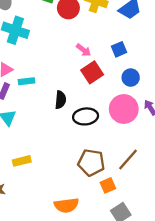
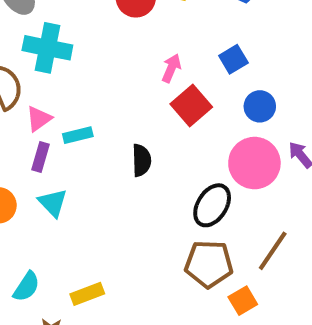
pink arrow: (84, 50) -> (171, 68), turned -98
black ellipse: (86, 116) -> (212, 205), moved, turned -45
yellow rectangle: (22, 161) -> (87, 294), moved

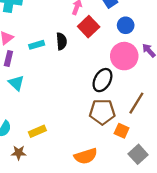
cyan rectangle: (78, 135) -> (37, 45), moved
black semicircle: (141, 160) -> (62, 41), moved
orange square: (243, 301) -> (122, 131), turned -32

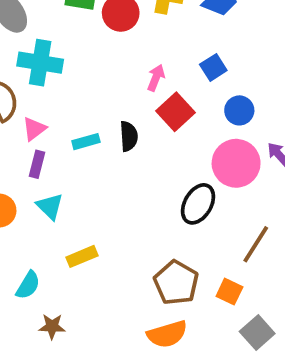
brown pentagon: (102, 112) -> (176, 283), moved, turned 30
yellow rectangle: (37, 131) -> (82, 256), moved

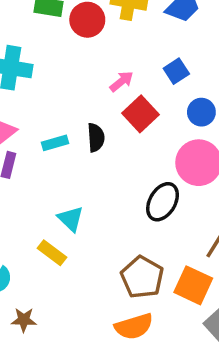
pink arrow: (156, 78) -> (121, 81), turned 30
cyan triangle: (50, 206) -> (71, 219), moved
yellow rectangle: (82, 256) -> (52, 253), turned 60
orange square: (229, 292) -> (193, 285), size x1.5

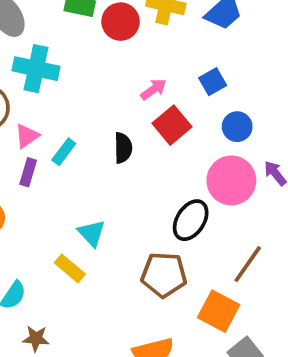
cyan rectangle: (55, 143) -> (64, 152), moved, turned -40
brown pentagon: (142, 277) -> (164, 275), moved, turned -30

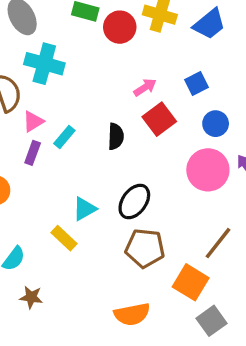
black ellipse: (191, 220) -> (134, 202), moved
cyan triangle: (92, 233) -> (84, 209), turned 40

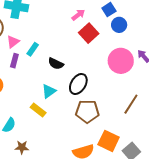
blue circle: (216, 124) -> (119, 25), moved
black semicircle: (116, 136) -> (56, 64), moved, turned 119
orange square: (191, 282) -> (109, 141), moved

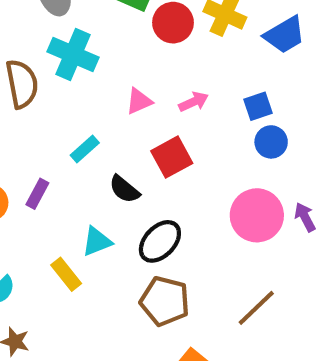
red square: (89, 33) -> (172, 157), moved
pink triangle: (13, 42) -> (139, 101), moved
purple rectangle: (14, 61) -> (37, 194), moved

